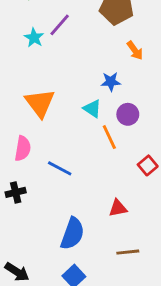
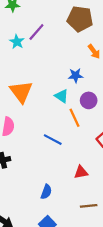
blue line: (60, 168) -> (53, 140), moved
blue semicircle: (72, 234) -> (46, 192), size x0.6

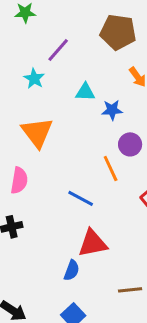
cyan star: (17, 42) -> (34, 79), moved
cyan triangle: (61, 96) -> (85, 92), moved, turned -32
red triangle: (81, 172) -> (93, 243), moved, size x1.5

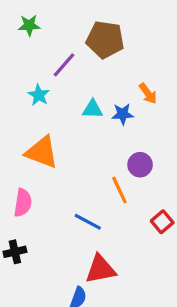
brown pentagon: (118, 32) -> (105, 40), moved
blue star: (112, 110) -> (123, 114), moved
orange triangle: (37, 132) -> (42, 152), turned -32

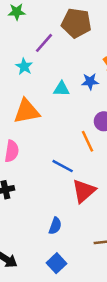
cyan triangle: (93, 109) -> (61, 89), moved
orange triangle: (42, 152) -> (27, 111), turned -32
red triangle: (100, 269) -> (84, 191), moved, turned -30

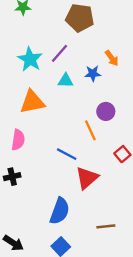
purple line: (44, 43) -> (60, 53), moved
cyan star: (24, 67) -> (30, 59), size x1.5
blue semicircle: (55, 226) -> (60, 211), size x1.6

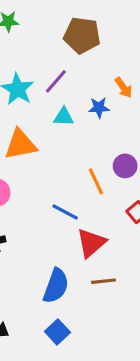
purple circle: (106, 111) -> (125, 166), moved
brown line: (106, 226) -> (104, 281), moved

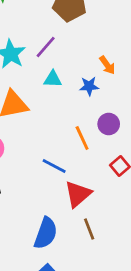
orange arrow: (124, 88) -> (107, 65), moved
blue star: (99, 108) -> (89, 86), moved
brown line: (104, 281) -> (89, 229), turned 75

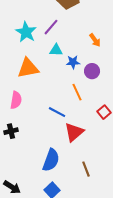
blue star: (89, 86) -> (73, 62), moved
purple circle: (109, 124) -> (92, 71), moved
brown line: (89, 229) -> (86, 169), moved

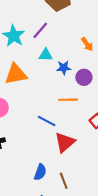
orange line: (77, 92) -> (68, 100), turned -66
blue semicircle: (51, 160) -> (40, 172), size x0.7
brown line: (86, 169) -> (64, 181), moved

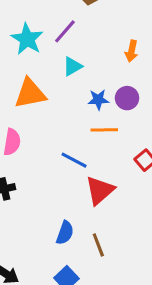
orange arrow: (87, 44) -> (132, 51), turned 48
cyan triangle: (46, 55) -> (73, 66), turned -32
blue star: (64, 68) -> (98, 100), moved

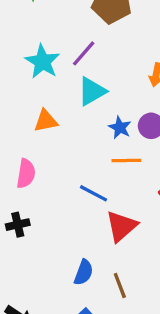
cyan triangle: (73, 66) -> (92, 91), size x1.4
orange triangle: (30, 94) -> (46, 121), size x0.7
blue star: (98, 100) -> (120, 127), turned 30

